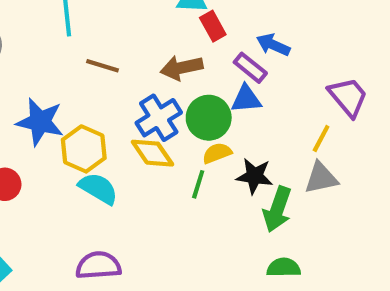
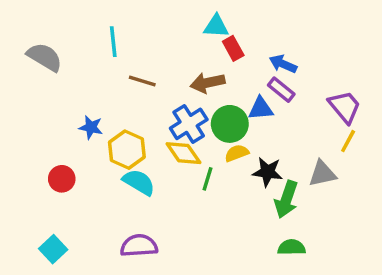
purple rectangle: (250, 68) -> (281, 90), moved
blue star: (40, 122) -> (91, 127), size x0.6
yellow line: (321, 139) -> (348, 141), moved
green line: (198, 184) -> (207, 179), moved

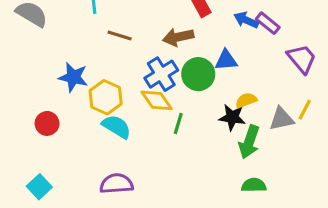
purple rectangle: (281, 90) -> (268, 23), moved
blue star: (91, 127) -> (73, 77), size x1.4
yellow line: (348, 141) -> (305, 110), moved
yellow semicircle: (237, 153) -> (246, 100), moved

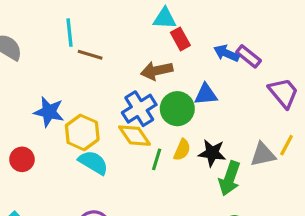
brown line: (120, 36) -> (90, 55), moved
yellow semicircle: (246, 100) -> (182, 150), moved, turned 135

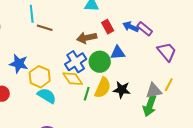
red rectangle: (180, 39) -> (108, 27), moved
yellow semicircle: (182, 150) -> (103, 88), size x1.5
green arrow: (230, 178) -> (150, 106), moved

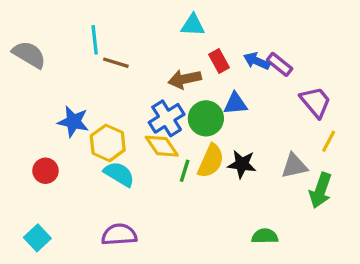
yellow line: (169, 85) -> (329, 141), moved
green arrow: (150, 106) -> (320, 190), moved

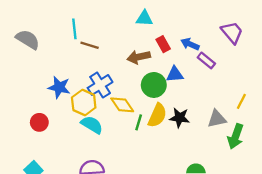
purple rectangle: (280, 64) -> (206, 60), moved
purple trapezoid: (316, 102) -> (232, 32), moved
blue cross: (167, 118) -> (100, 85), moved

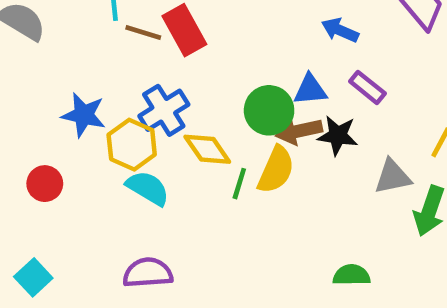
red rectangle: (163, 44) -> (184, 30), moved, size x1.5
brown arrow: (139, 57) -> (299, 131), moved
purple rectangle: (206, 60) -> (367, 87), moved
black star: (179, 118) -> (338, 135), moved

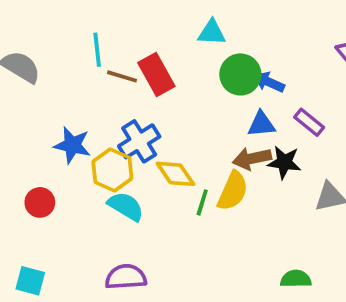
blue arrow: (340, 30) -> (269, 82), moved
green circle: (269, 110) -> (240, 74), moved
cyan square: (33, 277) -> (30, 281), turned -32

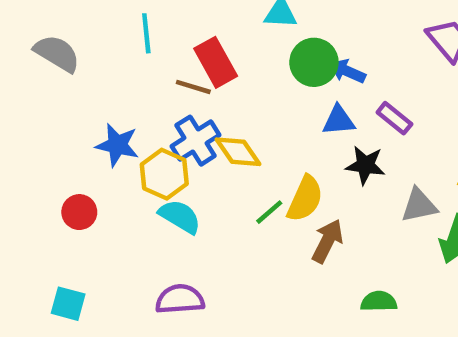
brown line: (122, 76) -> (193, 87), moved
brown arrow: (252, 159) -> (327, 241), moved, turned 129
yellow diamond: (175, 174) -> (238, 152), moved
green line: (202, 202) -> (269, 212), turned 32

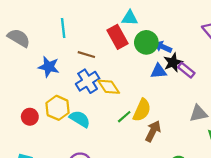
red rectangle: (216, 62) -> (117, 37), moved
blue star: (117, 145) -> (49, 67), moved
black star: (365, 165) -> (173, 62), moved, turned -30
yellow hexagon: (164, 174) -> (58, 108), moved

